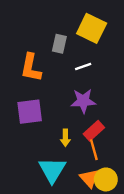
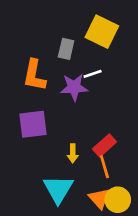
purple star: (83, 101) -> (74, 87), moved

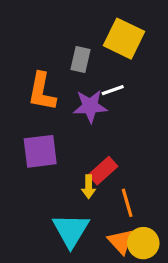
red rectangle: (104, 145) -> (103, 171), moved

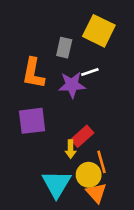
yellow circle: (143, 243) -> (89, 175), moved

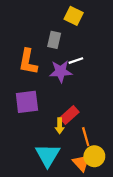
yellow square: (99, 31) -> (74, 16), moved, size x0.7
yellow circle: (89, 175) -> (94, 156), moved

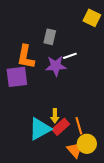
yellow square: (74, 16) -> (92, 18), moved
purple square: (27, 102) -> (17, 77), moved
red rectangle: (69, 115) -> (61, 127), moved
cyan triangle: (48, 155) -> (40, 129), moved, turned 30

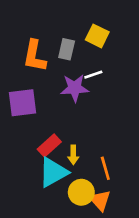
yellow square: (92, 18) -> (97, 36), moved
orange L-shape: (26, 57) -> (34, 56), moved
red rectangle: (61, 127) -> (49, 145), moved
yellow circle: (87, 144) -> (81, 192), moved

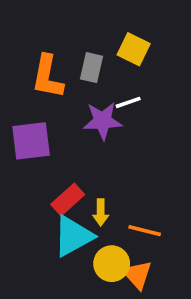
orange line: (105, 168) -> (145, 231), turned -60

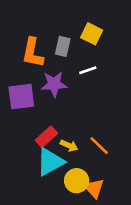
purple star: (102, 121) -> (54, 84), moved
yellow arrow: (101, 212) -> (69, 146), turned -66
orange line: (145, 231) -> (99, 146), moved, turned 30

